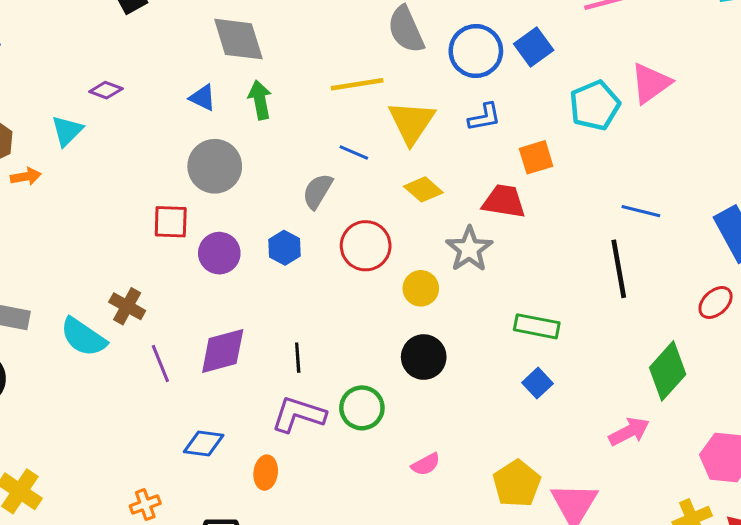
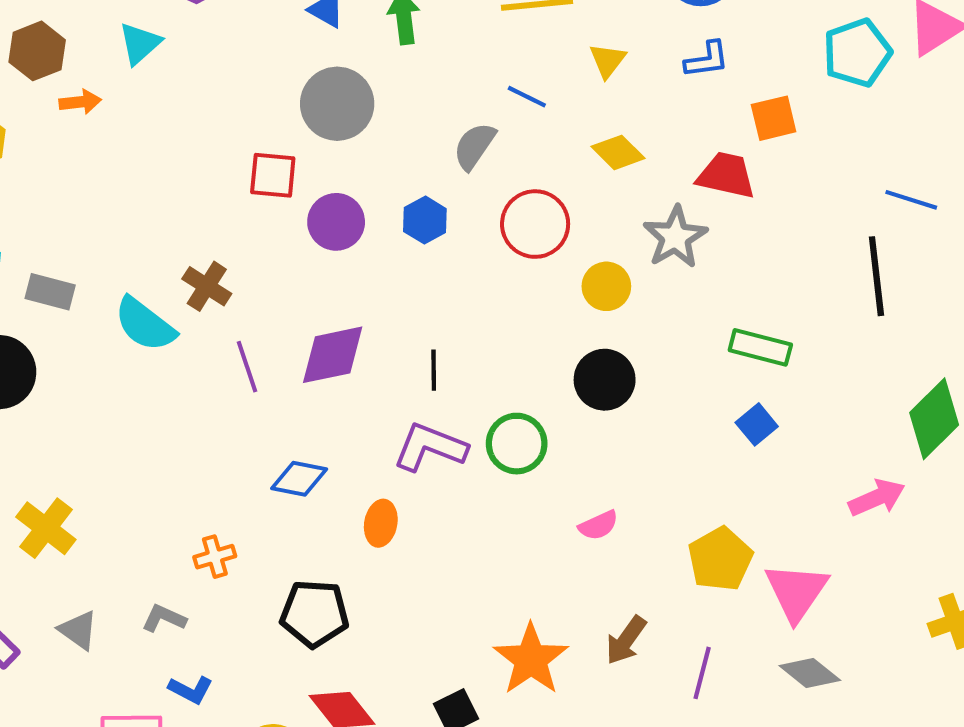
yellow triangle: (412, 122) -> (608, 61), size x0.6

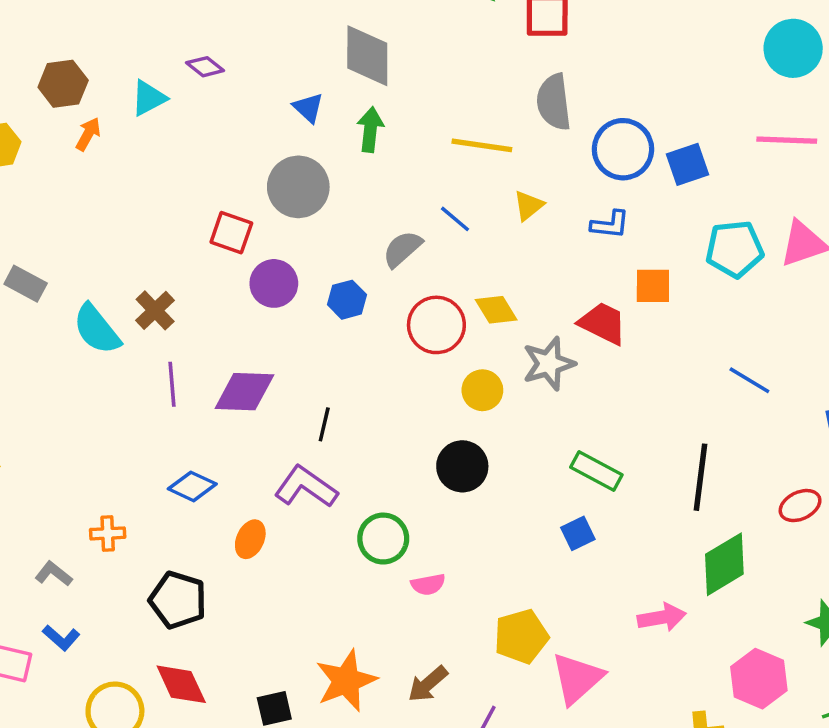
orange arrow: (80, 102) -> (88, 134), turned -68
yellow diamond: (618, 152) -> (496, 310), moved
black line: (876, 276) -> (700, 477), moved
green circle: (517, 444) -> (383, 539), moved

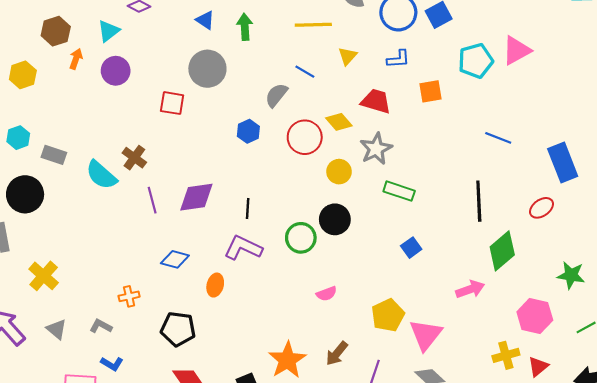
purple circle: (274, 283) -> (116, 71), moved
red trapezoid: (603, 323) -> (376, 101), moved
green rectangle: (596, 471) -> (399, 191), moved
green circle: (383, 539) -> (301, 238), moved

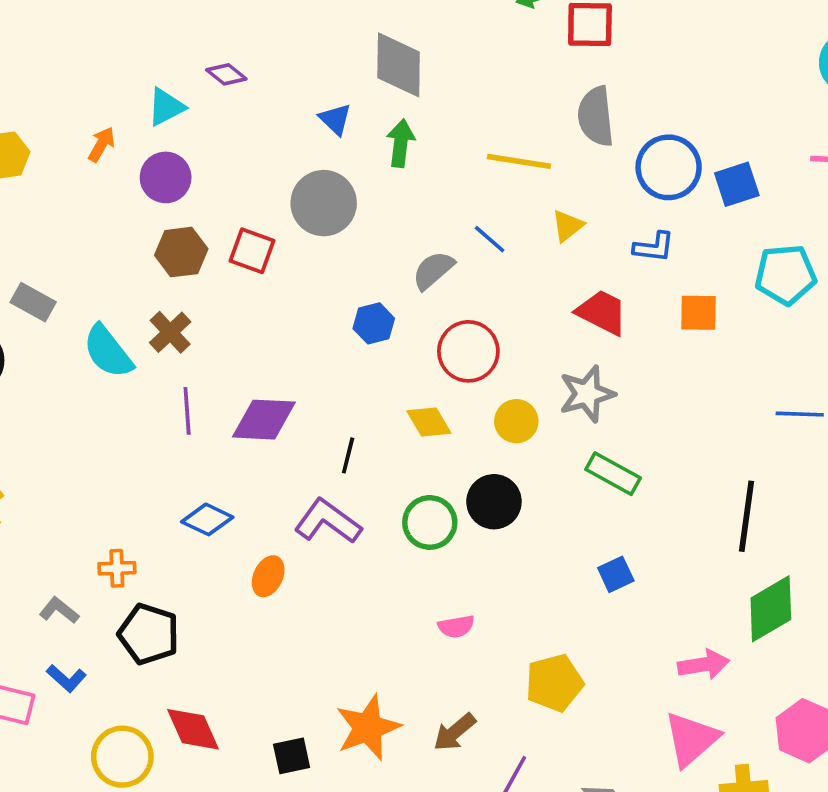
brown hexagon: (56, 31) -> (181, 252), moved
yellow diamond: (339, 122) -> (429, 422), moved
blue line: (498, 138) -> (800, 414), turned -30
black pentagon: (178, 329) -> (149, 634), moved
pink triangle: (426, 335) -> (691, 739), moved

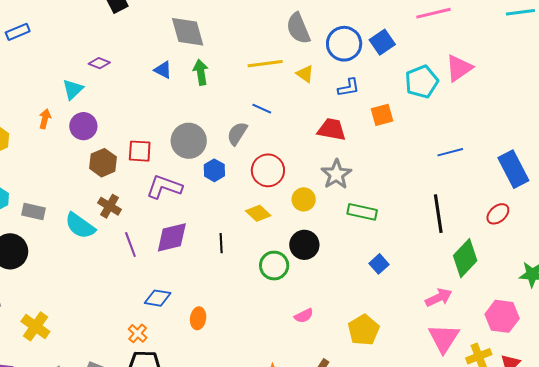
gray circle: (324, 203) -> (189, 141), moved
yellow triangle: (568, 226) -> (305, 74), moved, turned -30
purple L-shape: (328, 521) -> (164, 187), moved
orange cross: (117, 568) -> (138, 333), moved, turned -30

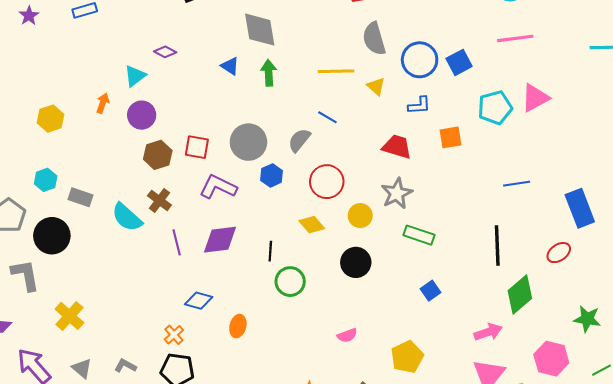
green circle: (274, 266) -> (290, 282), moved

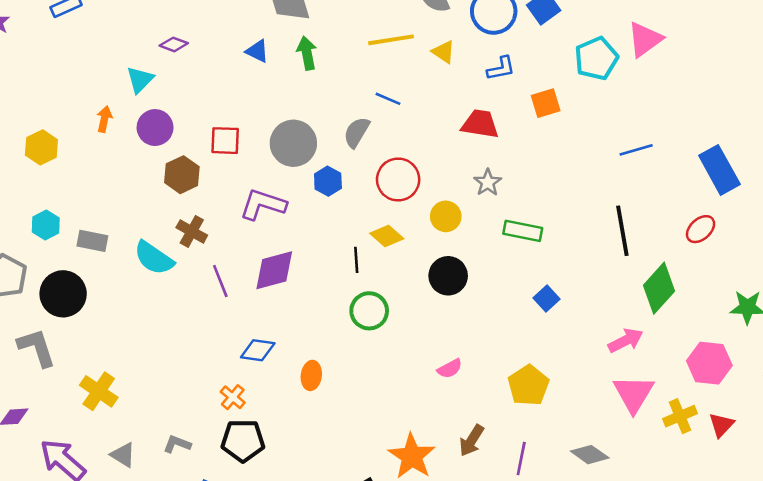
red square: (197, 147) -> (225, 141), moved
gray star: (397, 193) -> (488, 182), size x0.7
black line: (270, 251) -> (356, 260), moved

